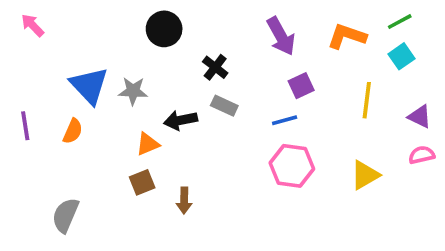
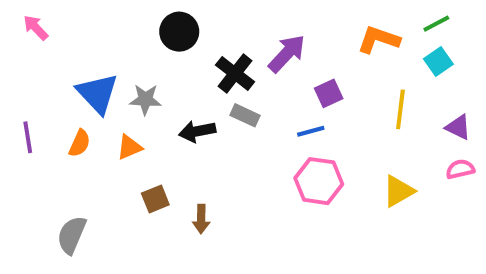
purple arrow: (281, 36) -> (287, 54), moved, turned -108
black cross: (215, 67) -> (235, 73), size x1.4
orange triangle: (148, 144) -> (129, 147), moved

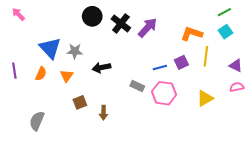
orange L-shape: (379, 40) -> (192, 34), moved
black cross: (235, 73) -> (121, 23), moved
purple square: (329, 93) -> (181, 62), moved
gray rectangle: (245, 115) -> (137, 86), moved
orange triangle: (129, 147) -> (67, 76), turned -32

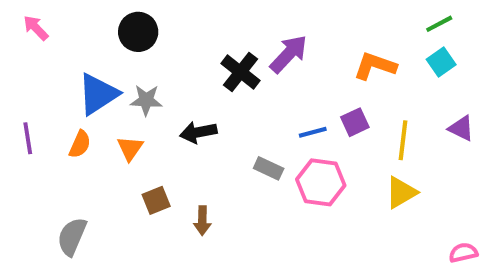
black circle: (92, 16) -> (138, 32), moved
black cross: (121, 23) -> (240, 72), moved
blue triangle: (50, 48) -> (98, 94), turned 40
yellow line: (206, 56) -> (403, 140), moved
pink semicircle: (237, 87) -> (463, 253), moved

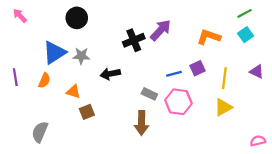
black cross: (240, 72) -> (134, 40), turned 30
orange triangle: (130, 148) -> (73, 92), moved, turned -48
brown arrow: (202, 221) -> (142, 123), moved, size x1.5

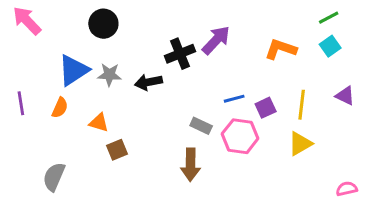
pink arrow: (20, 16) -> (27, 21), size x1.5
purple square: (197, 68) -> (266, 108), moved
black arrow: (110, 74) -> (148, 82), moved

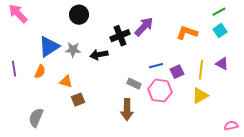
black circle: (103, 24) -> (79, 15), moved
purple triangle: (345, 96) -> (222, 64), moved

